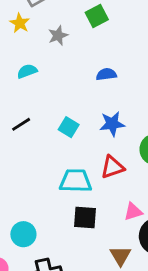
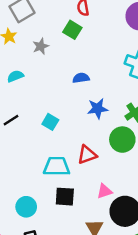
green square: (97, 16) -> (72, 30), turned -30
blue star: (112, 124) -> (97, 109), moved
cyan circle: (23, 234) -> (26, 207), moved

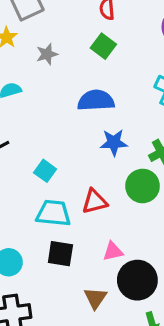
green square: (72, 30) -> (103, 46), moved
blue semicircle: (81, 78) -> (96, 100), size x1.6
cyan square: (50, 122) -> (45, 171), moved

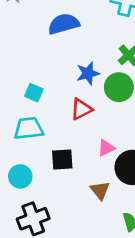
blue star: (114, 142) -> (88, 73), moved
cyan trapezoid: (53, 213) -> (29, 128), moved

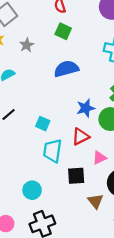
cyan trapezoid: (29, 128) -> (53, 151), moved, turned -75
pink triangle: (106, 148) -> (99, 158), moved
black square: (62, 160) -> (76, 176), moved

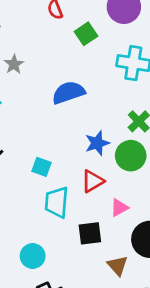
green square: (63, 31) -> (86, 34), moved, turned 35

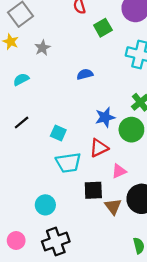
blue semicircle: (68, 93) -> (85, 74), size x0.6
cyan trapezoid: (57, 202) -> (68, 163), turned -108
brown triangle: (117, 266) -> (113, 206), moved

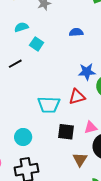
cyan square: (58, 133) -> (37, 44), moved
pink triangle: (119, 171) -> (91, 127), moved
brown triangle: (113, 206) -> (80, 159), moved

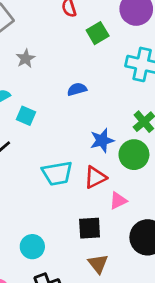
cyan trapezoid: (49, 105) -> (57, 173), moved
pink triangle: (91, 127) -> (118, 201), moved
brown triangle: (80, 159) -> (98, 264), moved

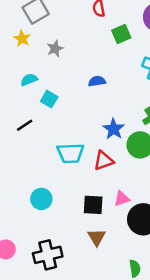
blue star: (102, 140) -> (114, 129), turned -30
pink triangle: (118, 201) -> (122, 199), moved
cyan circle: (32, 247) -> (41, 199), moved

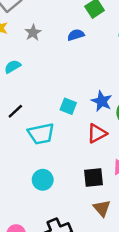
blue semicircle: (97, 81) -> (76, 35), moved
cyan square: (49, 99) -> (68, 106), moved
cyan trapezoid: (70, 153) -> (41, 134), moved

